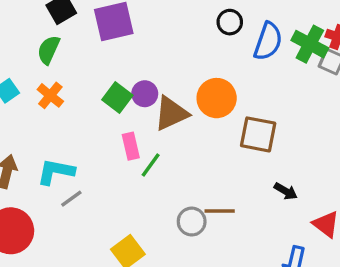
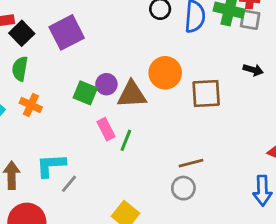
brown triangle: (171, 113) -> (132, 95), turned 36
black arrow: (286, 191) -> (253, 70), moved
gray circle: (192, 222) -> (183, 188), moved

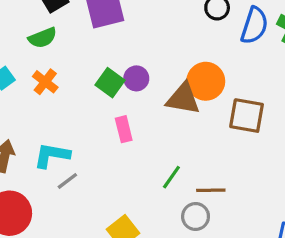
green semicircle: (20, 69) -> (43, 38), turned -135
brown triangle: (132, 95) -> (183, 99), moved
green line: (126, 140) -> (171, 177), moved

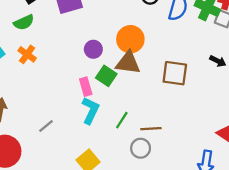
orange circle: (206, 81) -> (130, 39), moved
green square: (110, 83) -> (106, 76), moved
cyan L-shape: (52, 155) -> (90, 110), moved, turned 108

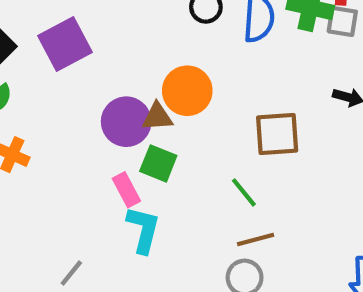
purple circle: (93, 49) -> (126, 122), size x1.5
brown triangle: (128, 63) -> (157, 117), moved, size x0.7
green line: (122, 120) -> (244, 192), moved, turned -60

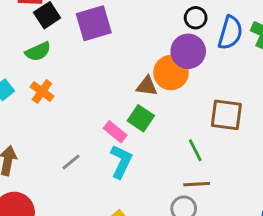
purple circle: (126, 122) -> (188, 51), moved
pink rectangle: (126, 190) -> (115, 132), turned -35
gray line: (71, 273) -> (71, 162), moved

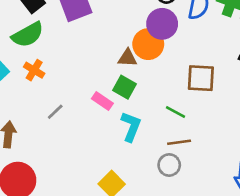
green semicircle: (38, 52) -> (28, 35), size x1.4
green line: (195, 150) -> (175, 112), turned -30
cyan L-shape: (121, 161) -> (131, 127), moved
gray line: (71, 162) -> (55, 112), moved

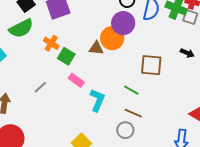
orange cross: (34, 70) -> (51, 43), moved
green square: (124, 87) -> (66, 56), moved
brown line: (179, 142) -> (133, 113), turned 30

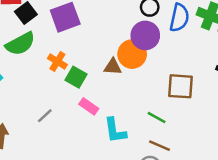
cyan L-shape: (97, 100) -> (115, 130), turned 150

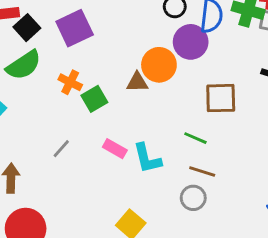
purple circle: (145, 35) -> (191, 42), moved
green square: (76, 77) -> (94, 99), turned 35
pink rectangle: (89, 106) -> (115, 149), moved

